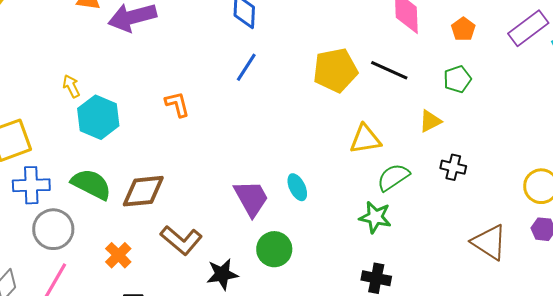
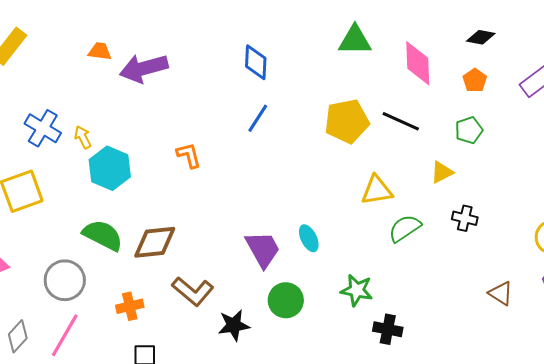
blue cross: (31, 185) -> (43, 128), moved, turned 33
green star: (375, 217) -> (357, 290), moved
brown triangle: (489, 242) -> (501, 293), size x0.7
orange cross: (118, 255) -> (130, 306), turned 32

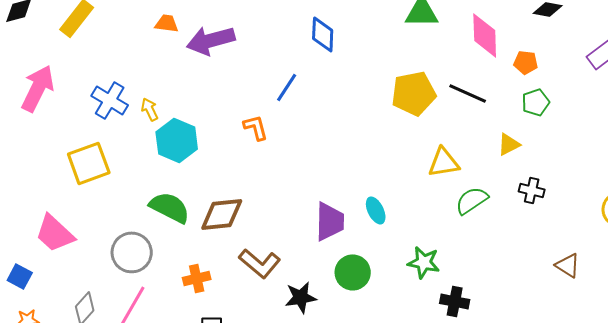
orange pentagon: (475, 80) -> (526, 62), moved, turned -30
blue line: (258, 118) -> (287, 87), moved
purple trapezoid: (263, 249) -> (330, 221), turned 30

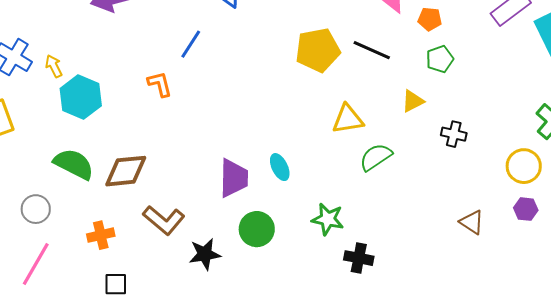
black cross: (532, 190) -> (454, 134), moved
gray circle: (132, 252) -> (36, 209), size x0.7

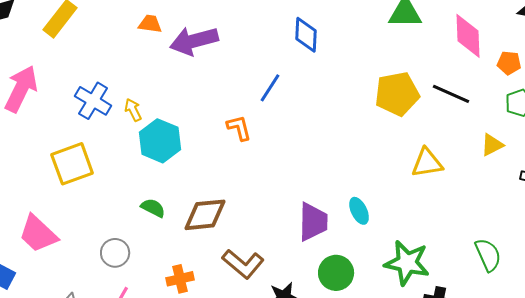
green semicircle: (376, 157) -> (488, 255), moved, turned 100
green semicircle: (74, 164) -> (153, 208), size x0.6
green star: (328, 219) -> (407, 263), size x1.4

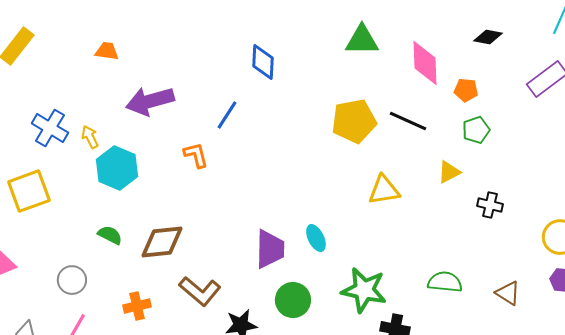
purple arrow: (194, 41) -> (150, 101), moved
green semicircle: (488, 255) -> (445, 282), turned -60

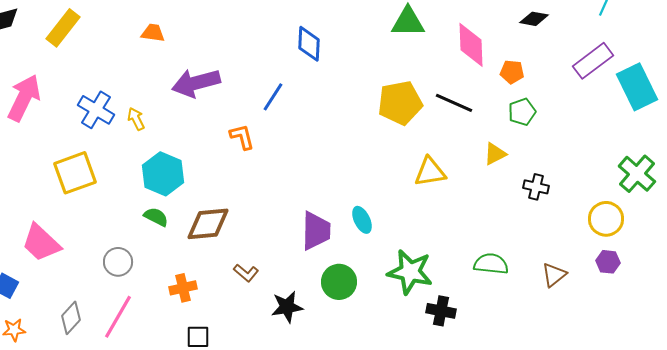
cyan hexagon: (117, 168) -> (163, 174), moved
brown L-shape: (200, 291) -> (246, 273), size x0.6
brown triangle: (508, 293) -> (554, 275), turned 48

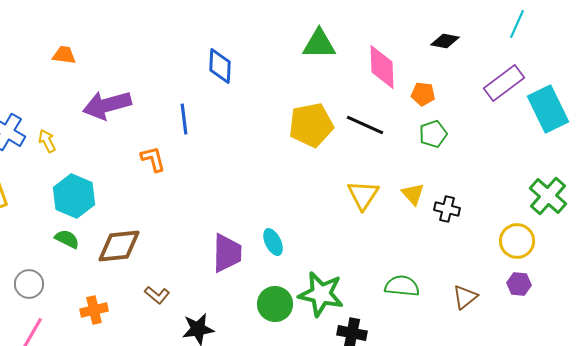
blue line: (273, 97) -> (184, 119), turned -40
yellow triangle: (495, 154) -> (413, 194), moved, turned -45
yellow triangle: (430, 172) -> (363, 195), moved, turned -48
green circle: (339, 282) -> (275, 304), moved

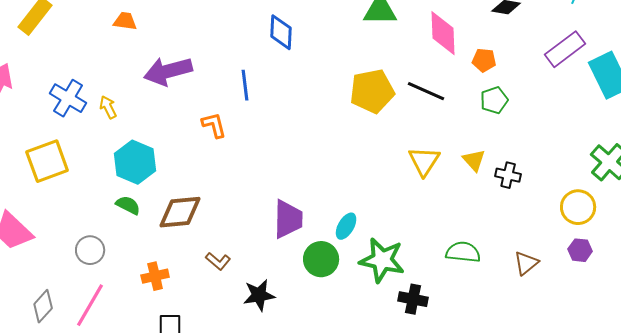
cyan ellipse: (273, 242) -> (346, 226), moved, turned 56
green circle: (275, 304) -> (321, 259), moved

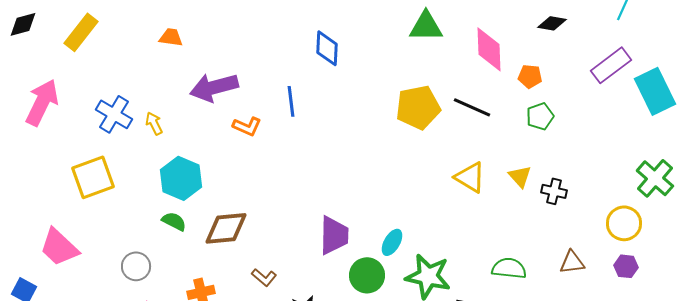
orange L-shape: (214, 125) -> (247, 126), moved, turned 128
yellow triangle: (424, 161) -> (470, 177), turned -32
brown triangle: (526, 263) -> (572, 262), moved, turned 32

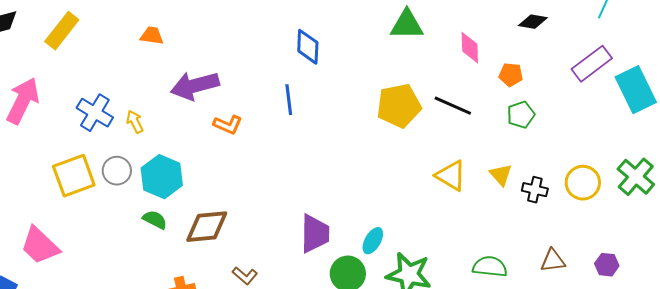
pink diamond: (489, 49) -> (470, 48), size x0.7
blue line: (291, 101) -> (289, 100), moved
yellow circle: (624, 223) -> (583, 183), moved
gray circle: (136, 266) -> (117, 171), moved

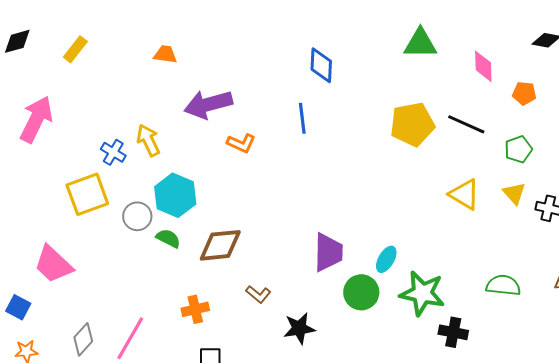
yellow rectangle: (62, 31) -> (75, 49), size x0.7
blue cross: (95, 113) -> (113, 152), moved, size x0.7
green pentagon: (521, 115) -> (518, 149), moved
yellow arrow: (135, 122) -> (148, 140), size x1.4
gray circle: (117, 171) -> (137, 216), moved

